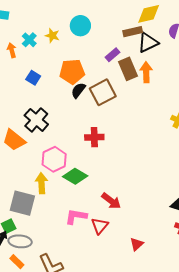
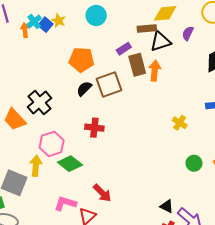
yellow star: (52, 36) -> (59, 21), moved
cyan cross: (29, 40) -> (34, 21), moved
blue square: (33, 78) -> (45, 25), moved
black semicircle: (78, 90) -> (84, 89), moved

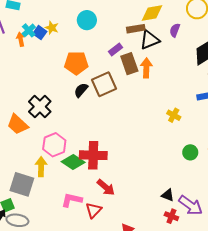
red cross: (94, 128) -> (93, 155), moved, size x1.5

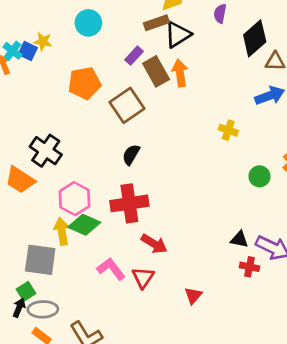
purple semicircle: (175, 30) -> (220, 14), moved
black semicircle: (81, 90) -> (131, 155), moved
green diamond: (73, 162) -> (84, 225), moved
pink L-shape: (72, 200) -> (111, 269), turned 50

